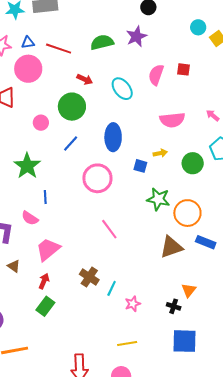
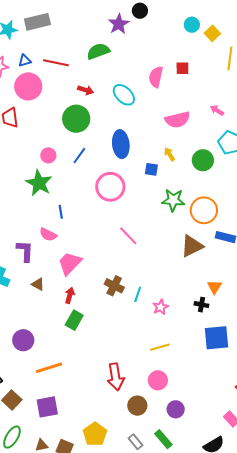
purple star: (136, 36) -> (119, 24), moved
pink circle: (41, 123) -> (48, 155), moved
yellow arrow: (160, 153) -> (169, 154), turned -104

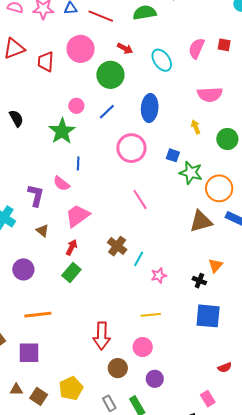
pink circle: (28, 86) -> (81, 49), moved
blue square: (151, 169) -> (173, 155), moved
purple circle: (23, 340) -> (23, 269), moved

